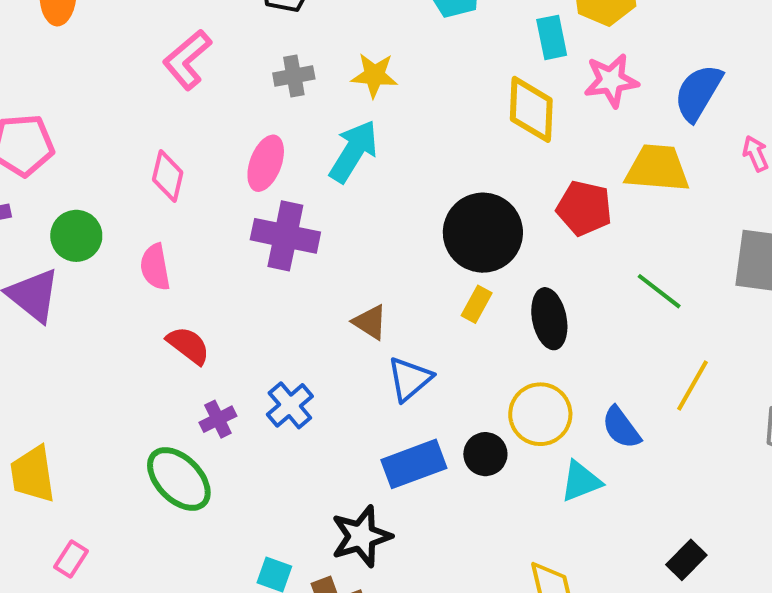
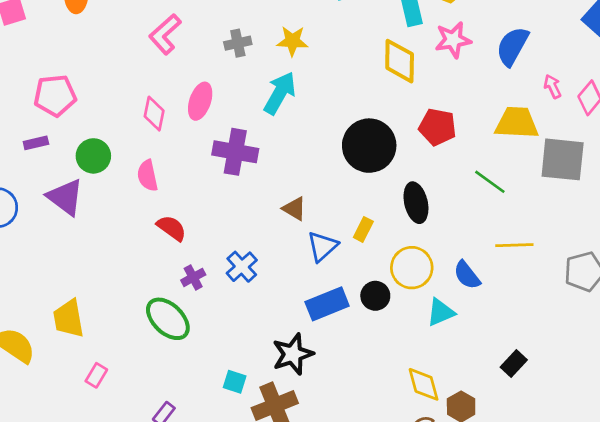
pink ellipse: (266, 163) -> (200, 101), moved
yellow trapezoid: (657, 168) -> (517, 123), moved
yellow rectangle: (477, 304) -> (363, 229), moved
yellow line: (692, 386) -> (514, 245), turned 60

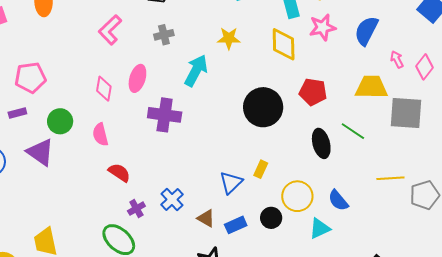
yellow star: (292, 41) -> (229, 38), moved
black ellipse: (416, 203) -> (321, 143), moved
brown triangle: (294, 209) -> (206, 218), moved
yellow line: (514, 245) -> (390, 178), moved
blue rectangle: (327, 304) -> (236, 225), size x0.7

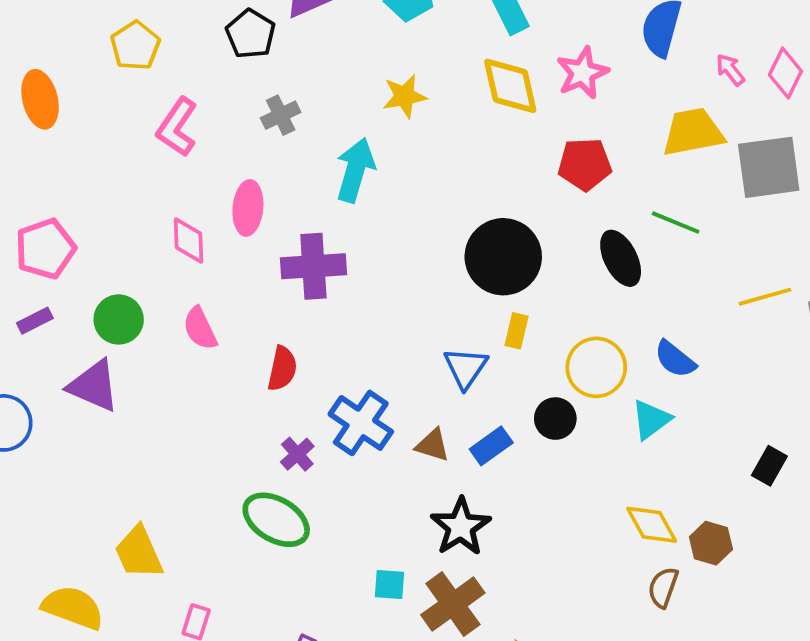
pink star: (323, 27) -> (582, 73), moved
black circle: (263, 107) -> (503, 257), moved
red semicircle: (119, 173) -> (282, 369), moved, turned 80
blue cross: (172, 199) -> (361, 423), size x1.4

